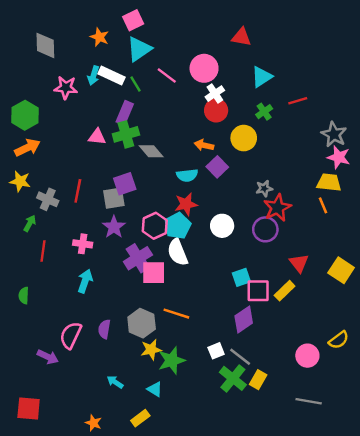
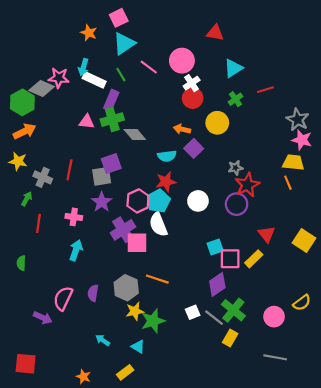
gray diamond: (45, 45) -> (42, 88), moved, turned -65
white rectangle: (111, 76) -> (94, 80), moved
green cross: (233, 378) -> (233, 310), moved

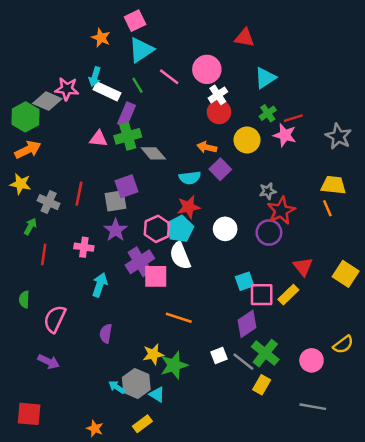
red line: (265, 90) -> (293, 118), moved
pink star: (302, 140) -> (285, 135), moved
cyan arrow: (76, 250) -> (100, 285), moved
gray hexagon: (126, 288) -> (136, 383), moved
pink semicircle: (63, 298) -> (55, 319), moved

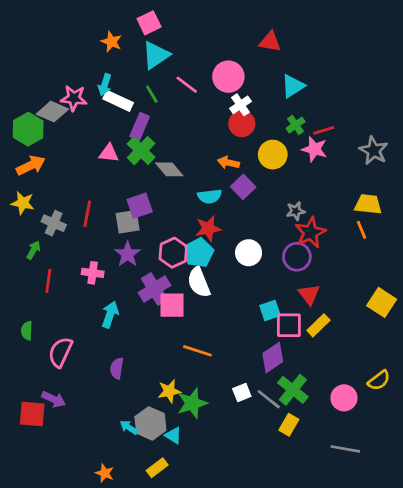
green cross: (128, 136) -> (141, 151), turned -30
red triangle: (303, 267) -> (309, 294), moved
red square: (29, 414) -> (32, 414), moved

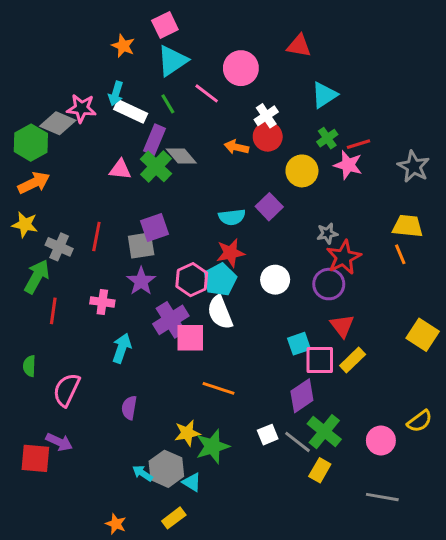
pink circle: (228, 77) -> (241, 68), moved
orange arrow: (228, 163) -> (236, 147), moved
gray diamond: (169, 169) -> (181, 156), moved
green arrow: (33, 250) -> (37, 277), size x1.6

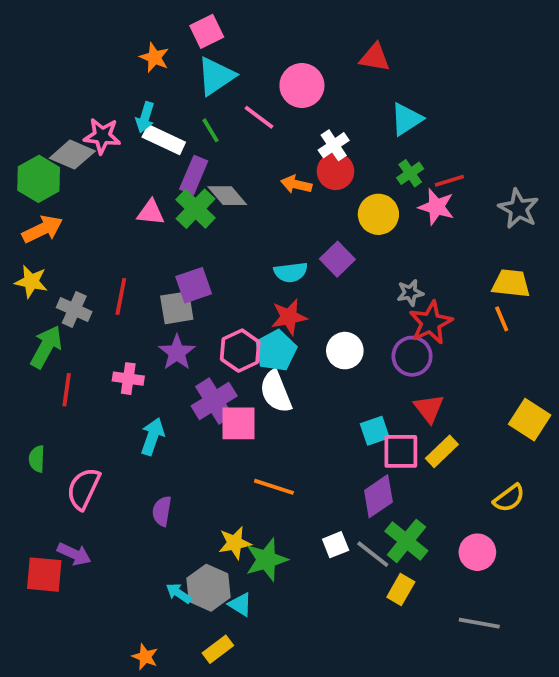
yellow semicircle: (420, 421) -> (509, 498), moved

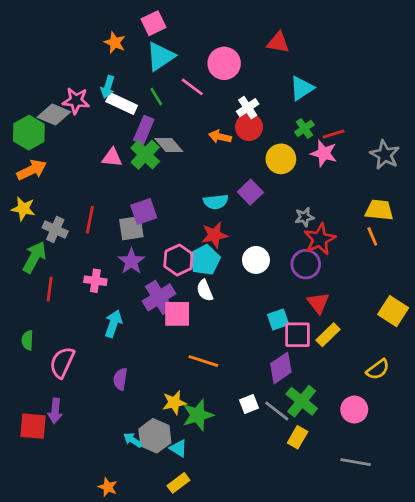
white semicircle: (276, 392) -> (205, 290), size x0.7
purple arrow: (74, 554) -> (55, 411), turned 70
yellow rectangle: (218, 649) -> (178, 483), moved

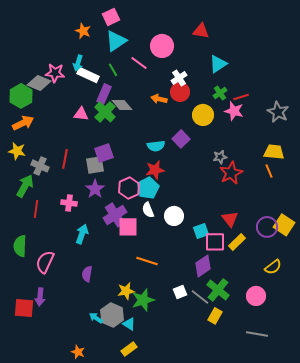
white circle: (256, 260) -> (174, 216), moved
purple circle: (306, 264) -> (267, 227), moved
green semicircle: (27, 340) -> (20, 246), size x1.5

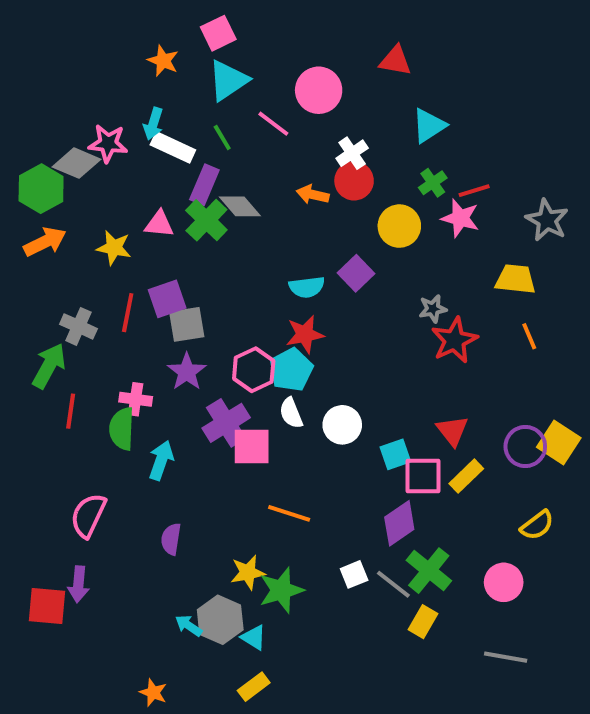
yellow star: (17, 151) -> (114, 248), moved
yellow trapezoid: (274, 152) -> (515, 279), moved
purple square: (104, 153) -> (167, 299), moved
green semicircle: (20, 246) -> (122, 429), moved

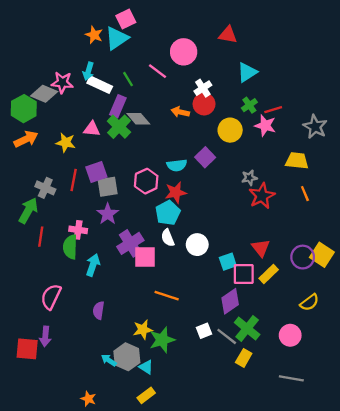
cyan triangle: (228, 80) -> (117, 38), moved
pink hexagon: (254, 370) -> (146, 181), moved

